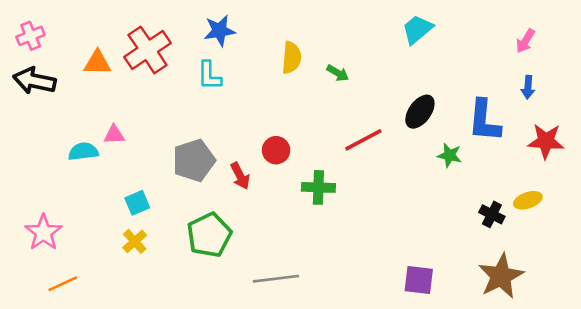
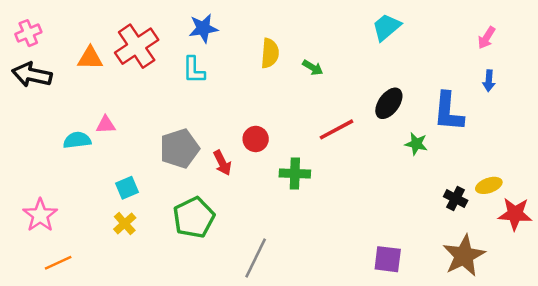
red star: (546, 141) -> (515, 214), moved
gray line: (276, 279) -> (256, 258), turned -57

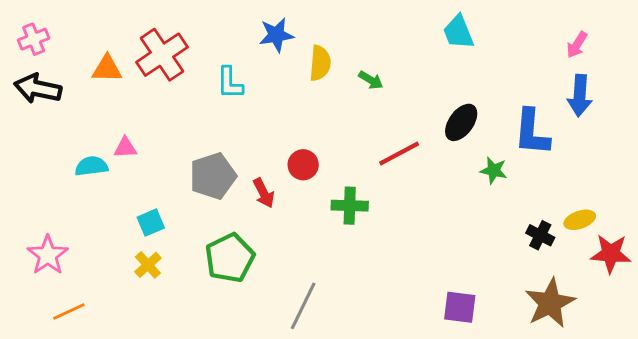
cyan trapezoid: (387, 27) -> (458, 32), turned -72
blue star: (203, 28) -> (276, 35), moved
blue arrow: (489, 81) -> (580, 96), size x1.6

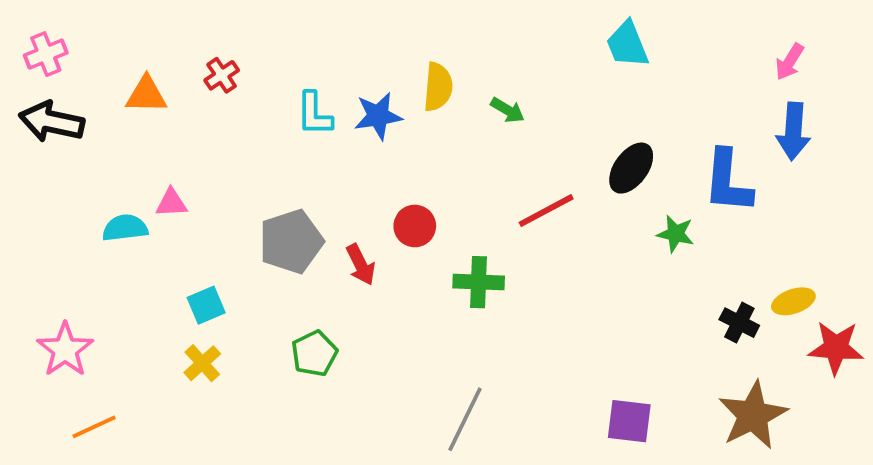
blue star: (276, 35) -> (378, 116), moved
red cross: (162, 55) -> (222, 75), size x0.5
green pentagon: (230, 258) -> (314, 353), size x0.7
gray line: (303, 306) -> (465, 419), moved

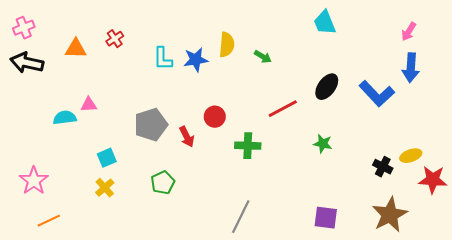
blue L-shape: (728, 182) -> (377, 94), turned -48
green star: (676, 234) -> (323, 144), moved

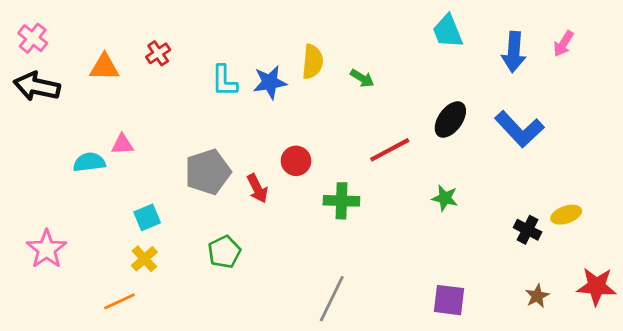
pink cross: (24, 28) -> (33, 38), turned -30
blue arrow: (411, 68) -> (514, 52), moved
red star: (433, 180) -> (596, 286), moved
brown star: (390, 215) -> (537, 296), size x0.5
orange line: (49, 221) -> (120, 301), moved

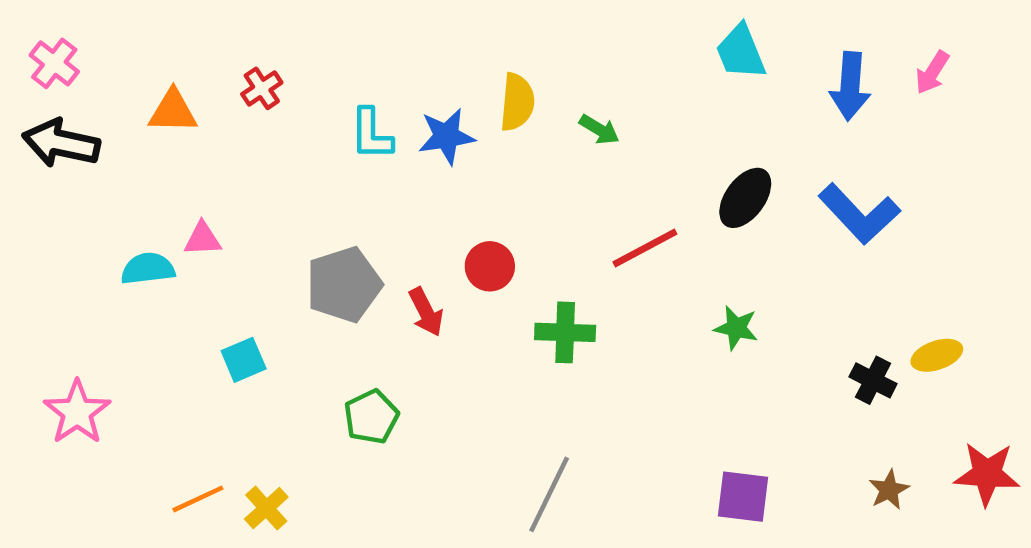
yellow cross: (144, 259) -> (266, 508), moved

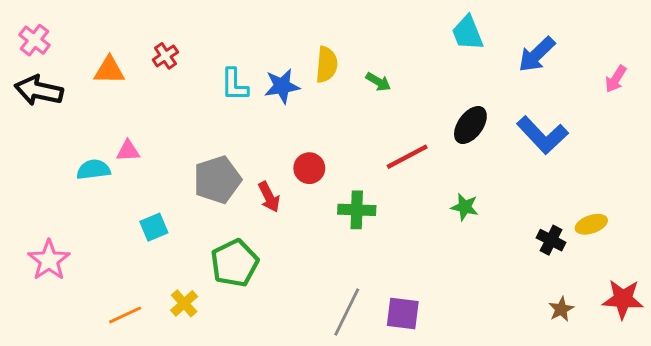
pink arrow: (932, 72) -> (616, 79), moved
blue arrow: (850, 86) -> (537, 54), turned 42
green pentagon: (371, 417) -> (234, 263), size x1.4
purple square: (743, 497) -> (403, 313), moved
yellow cross: (266, 508) -> (184, 303), moved

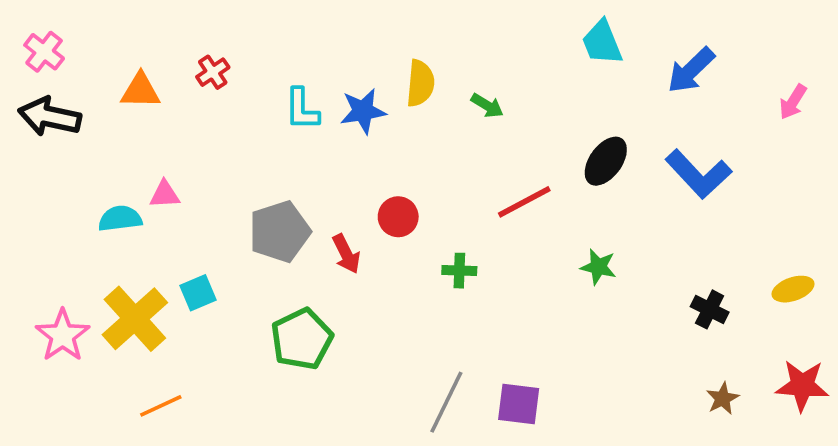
green cross: (357, 210) -> (459, 271), size x0.7
yellow ellipse: (591, 224) -> (793, 289), moved
yellow cross: (184, 303) -> (135, 319), moved, size x1.8

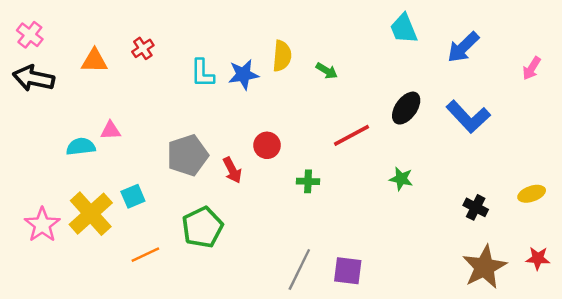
red star: (802, 385) -> (538, 258), size x0.7
brown star: (723, 398) -> (484, 267), size x2.0
orange line: (161, 406) -> (145, 255), moved

